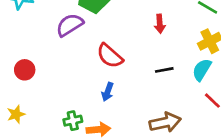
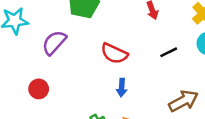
purple semicircle: (70, 25) -> (54, 43), moved

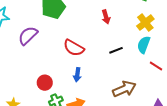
red circle: (39, 89) -> (45, 83), moved

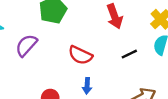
red arrow: (106, 17) -> (115, 16), size x1.5

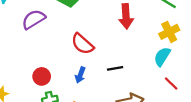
black line: (129, 54) -> (115, 68), moved

